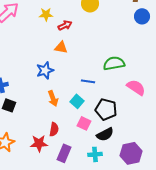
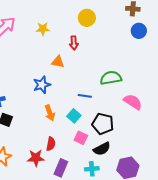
red arrow: (65, 25) -> (74, 43), moved, turned 112

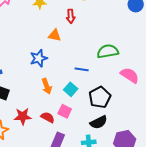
black pentagon: (103, 124) -> (100, 97), turned 30
pink square: (81, 138) -> (65, 111), moved
red semicircle: (51, 144) -> (48, 117), turned -72
red star: (36, 158) -> (23, 116), moved

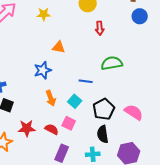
red arrow: (71, 16) -> (100, 28), moved
pink semicircle: (130, 75) -> (134, 112), moved
black semicircle: (99, 122) -> (103, 134), turned 108

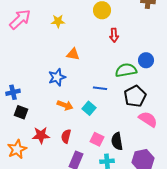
blue circle: (140, 16) -> (146, 60), moved
orange arrow: (51, 98) -> (65, 105), turned -49
black pentagon: (104, 109) -> (135, 96), moved
pink square: (69, 123) -> (97, 139), moved
red semicircle: (52, 129) -> (66, 136), turned -104

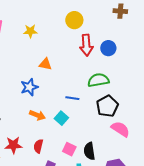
red arrow: (114, 35) -> (86, 45), size x1.5
blue circle: (146, 60) -> (108, 48), moved

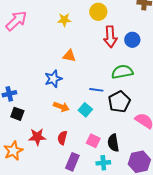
yellow star: (30, 31) -> (64, 20), moved
black pentagon: (107, 106) -> (119, 102), moved

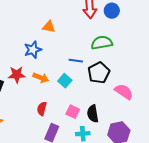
red star: (37, 137) -> (17, 75), moved

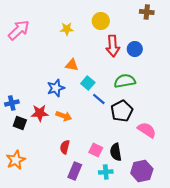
blue line: (76, 61) -> (99, 99), turned 32
cyan square: (65, 81) -> (88, 83), moved

